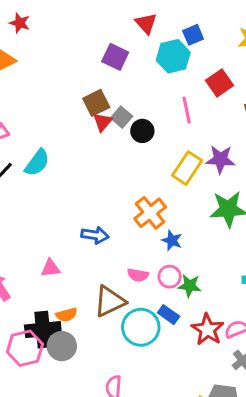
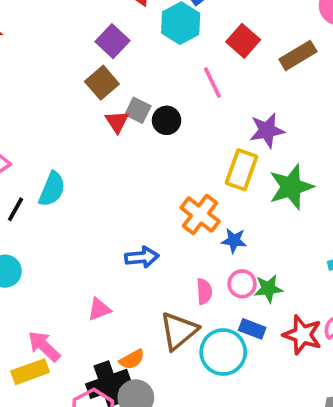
purple square: (115, 57) -> (112, 41), turned 32
brown square: (96, 103) -> (102, 83), moved
yellow rectangle: (187, 168) -> (241, 170), moved
pink semicircle: (138, 275) -> (204, 291), turned -90

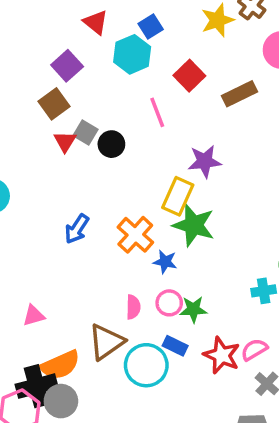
green star: (291, 187) -> (194, 225), moved, turned 30
blue arrow: (142, 257) -> (77, 229), moved, turned 124
orange semicircle: (132, 359) -> (60, 365), size x1.6

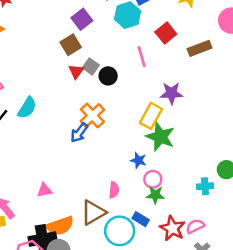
orange cross: (135, 235) -> (92, 116), moved
pink circle: (169, 303) -> (153, 179), moved

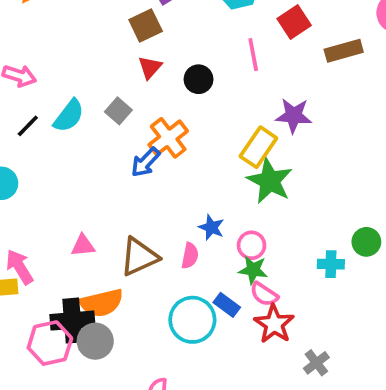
gray square: (91, 66) -> (118, 111), moved
blue star: (138, 160) -> (211, 227), moved
brown triangle: (93, 212) -> (139, 257), moved
pink semicircle: (195, 226) -> (264, 294), moved, turned -126

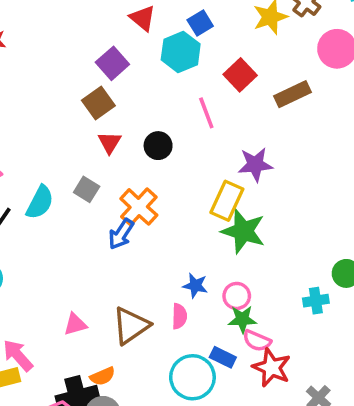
orange semicircle: (102, 303) -> (103, 376), size x0.6

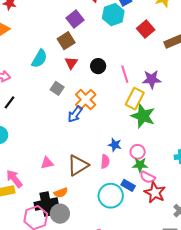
pink line: (206, 113) -> (125, 74), moved
cyan semicircle: (40, 202) -> (39, 59), moved

